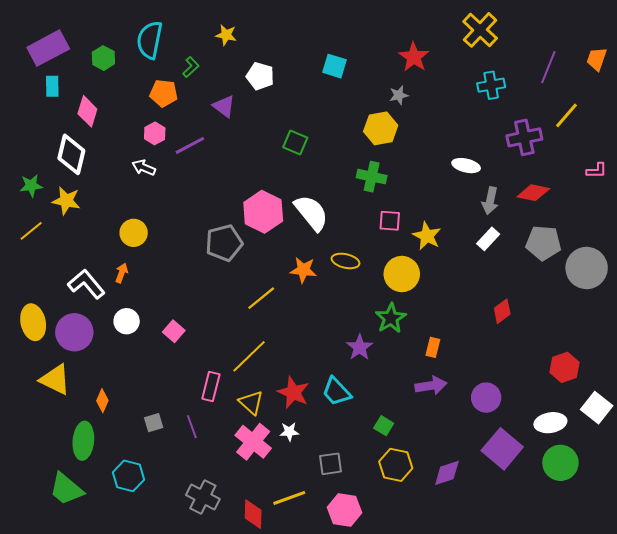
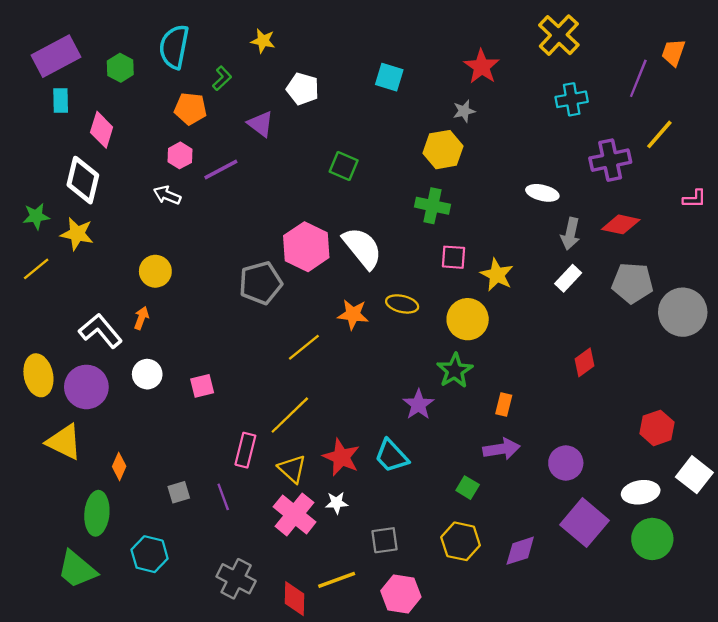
orange trapezoid: (597, 59) -> (673, 53), moved
pink square: (174, 331) -> (202, 386), turned 35
green square: (384, 426) -> (468, 488), moved

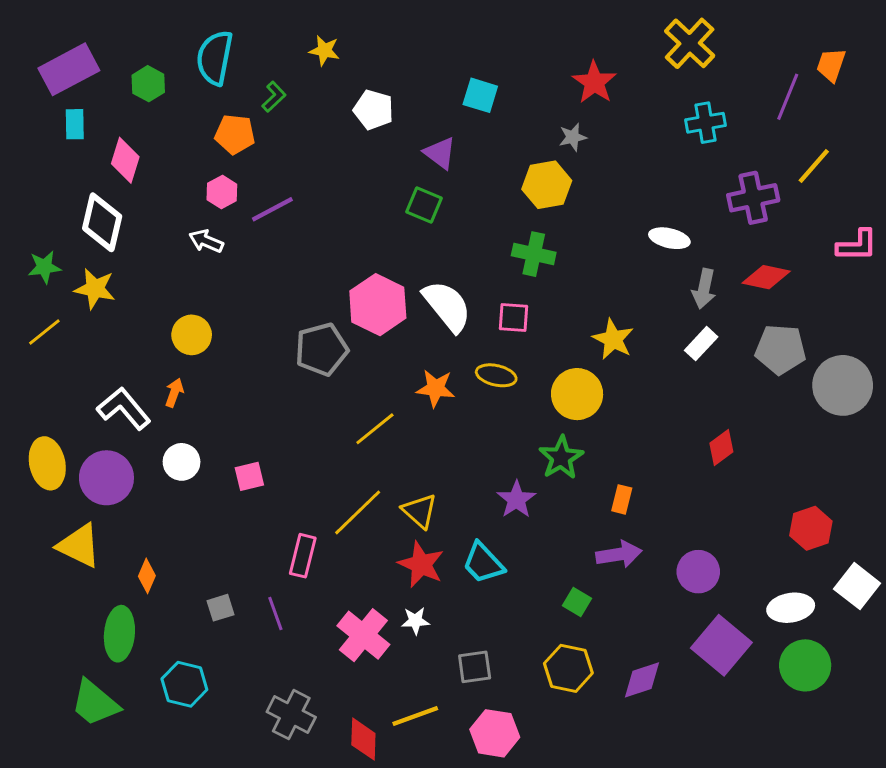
purple triangle: (261, 124) -> (440, 153), moved
pink L-shape: (694, 199) -> (857, 245), size x1.4
pink square: (454, 257) -> (514, 318), moved
yellow triangle: (292, 469) -> (420, 511), moved

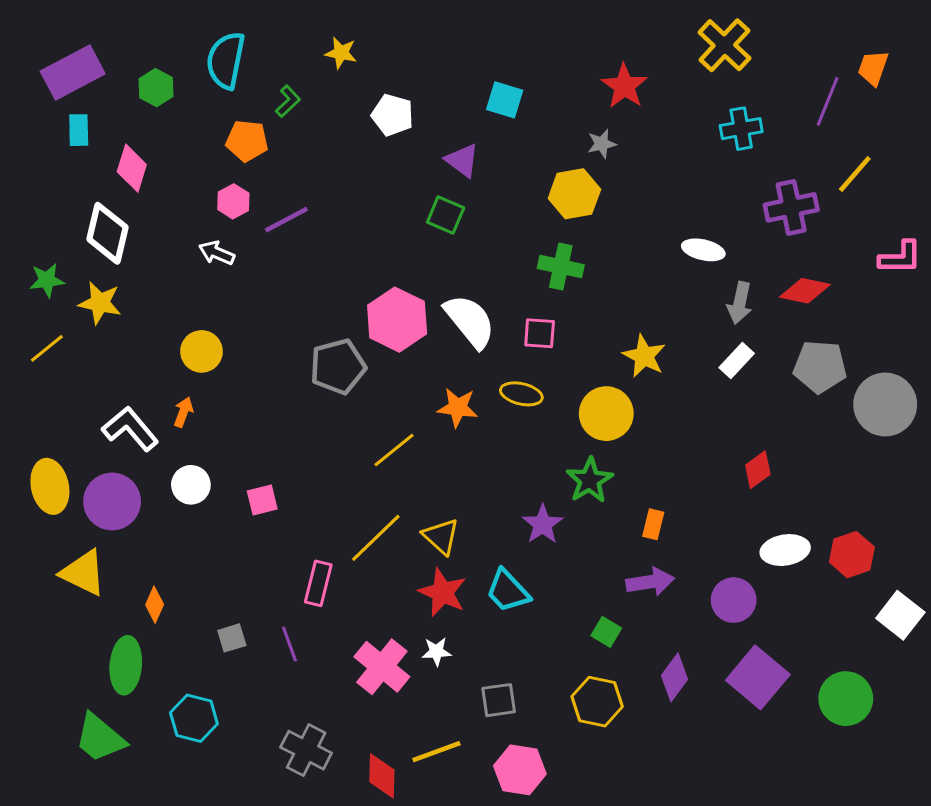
white ellipse: (791, 608) -> (785, 550), moved
purple diamond: (642, 680) -> (674, 677), moved, turned -36

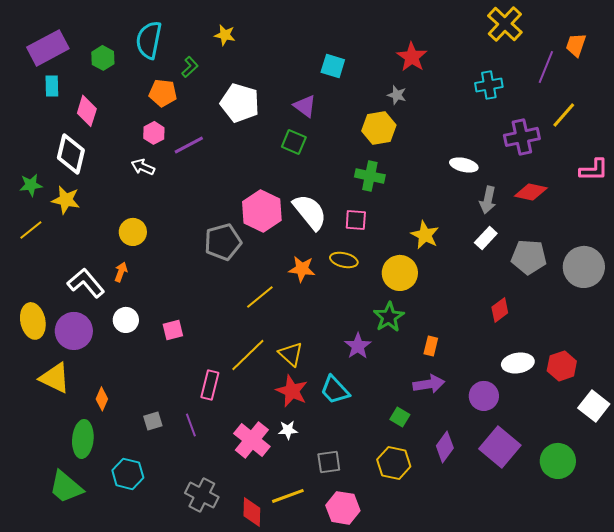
yellow cross: (724, 45) -> (505, 24), moved
white pentagon: (393, 115) -> (240, 103), moved, size x1.4
gray star: (602, 144) -> (397, 95), turned 30
gray pentagon: (820, 367) -> (529, 257), moved

